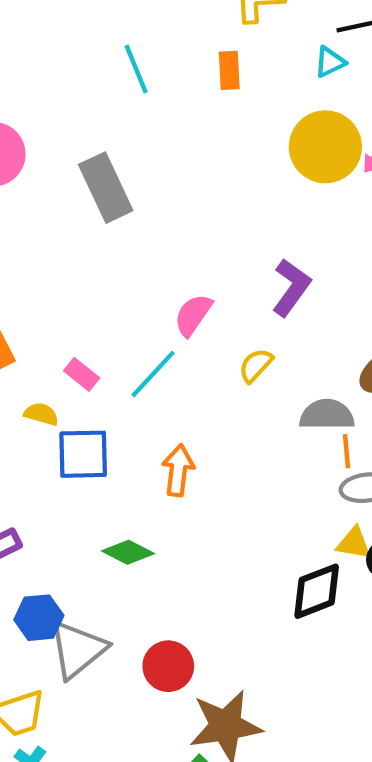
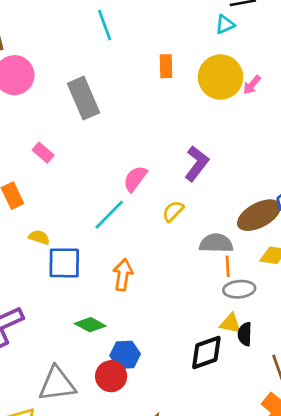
orange rectangle: (229, 70) -> (166, 66), moved
pink rectangle: (82, 374) -> (43, 153), moved
blue hexagon: (39, 618) -> (125, 355), moved
gray triangle: (78, 650) -> (57, 384), turned 30
red circle: (168, 666) -> (111, 376), moved

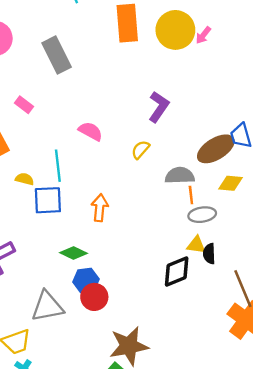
orange rectangle: (166, 66) -> (127, 23), size x1.8
pink semicircle: (135, 179) -> (90, 131), moved, turned 85
cyan line: (109, 215) -> (58, 166), moved, turned -48
blue hexagon: (125, 355) -> (86, 281), moved

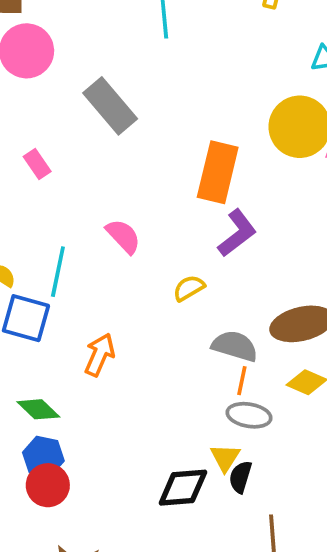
orange rectangle: (127, 23) -> (218, 172), moved
gray rectangle: (57, 55) -> (110, 106), turned -32
yellow triangle: (196, 245) -> (225, 458), turned 36

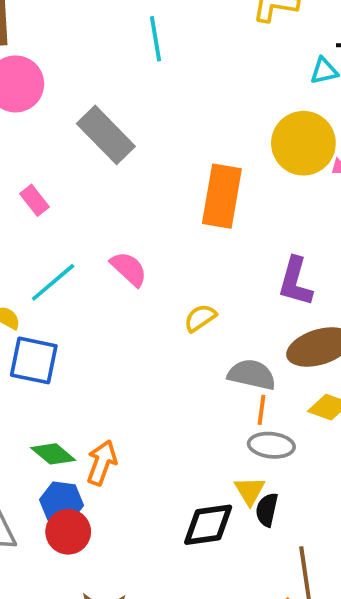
purple L-shape: (237, 233) -> (295, 282), moved, turned 147
cyan line: (58, 272) -> (53, 282), moved, turned 42
orange arrow: (100, 355) -> (102, 463), moved

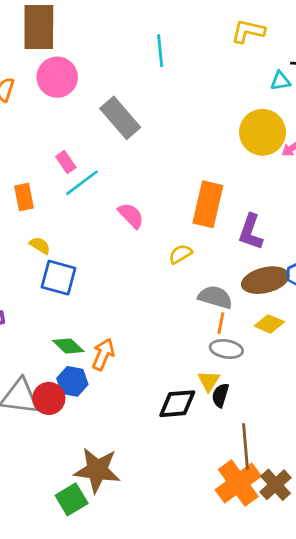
orange rectangle: (222, 196) -> (208, 204), moved
cyan line: (53, 282) -> (82, 183), moved
red circle: (68, 532) -> (49, 398), moved

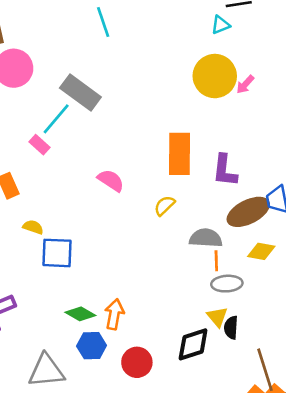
cyan line: (82, 183) -> (56, 119), moved
red circle: (49, 398) -> (137, 362), moved

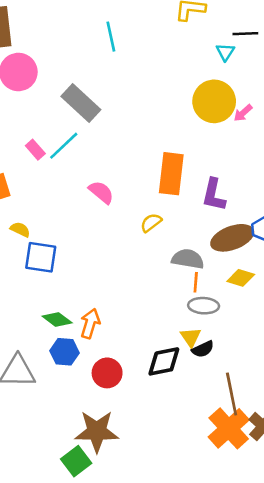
cyan triangle: (221, 25) -> (225, 52), turned -42
cyan line: (56, 119) -> (64, 146), moved
black semicircle: (231, 328) -> (203, 349), turned -125

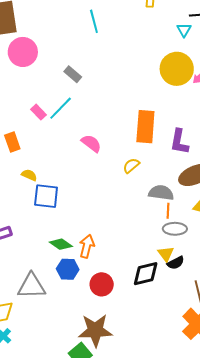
gray rectangle: (81, 103) -> (73, 74), size x0.6

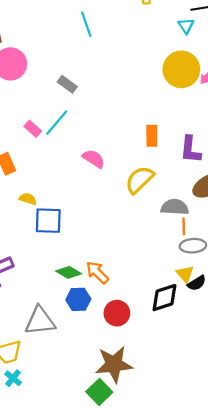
orange rectangle: (145, 127) -> (152, 136), size x0.6
yellow semicircle: (131, 166) -> (139, 180), size x1.6
orange arrow: (87, 246) -> (97, 272), turned -55

